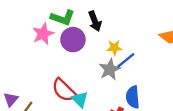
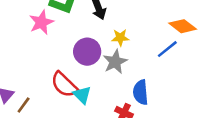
purple circle: (73, 40) -> (87, 52), moved
blue line: (126, 60) -> (167, 49), moved

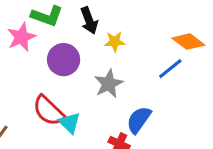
yellow star: (120, 38) -> (115, 42), moved
purple circle: (87, 52) -> (64, 60), moved
blue semicircle: (141, 92) -> (139, 120), turned 40

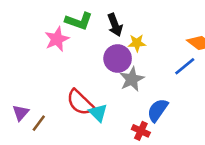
purple circle: (64, 60) -> (118, 58), moved

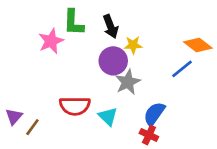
green L-shape: (79, 21) -> (74, 22), turned 72
red semicircle: (80, 102) -> (75, 106), turned -44
cyan triangle: (98, 113) -> (108, 116), moved
red cross: (141, 131) -> (149, 135), moved

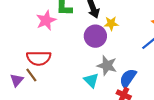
gray star: (128, 82) -> (107, 65), moved, turned -30
red semicircle: (75, 106) -> (39, 58), moved
brown line: (32, 127) -> (31, 75), moved, turned -72

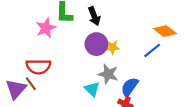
yellow star: (111, 23) -> (112, 47), moved
purple triangle: (17, 80) -> (16, 89), size x1.5

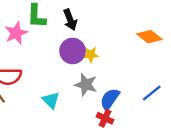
blue line: (152, 50) -> (152, 93), moved
cyan triangle: (92, 89) -> (51, 100), moved

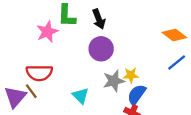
yellow star: (91, 55) -> (131, 75), moved
gray star: (86, 85) -> (114, 81), turned -30
blue line: (152, 93) -> (177, 63), moved

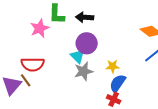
black arrow: (99, 19) -> (85, 17), turned 114
gray star: (114, 81) -> (84, 71), moved
cyan triangle: (80, 96) -> (78, 56), moved

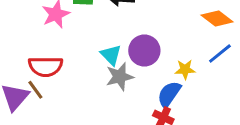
purple circle: (87, 43) -> (144, 51), moved
yellow star: (113, 66) -> (185, 69), moved

